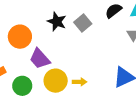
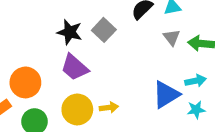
orange circle: (20, 37) -> (25, 82), moved
purple trapezoid: (40, 59) -> (75, 67), moved

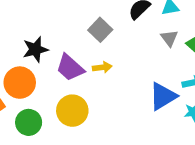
black star: (70, 32) -> (35, 49), moved, turned -30
yellow arrow: (109, 107) -> (102, 67), moved

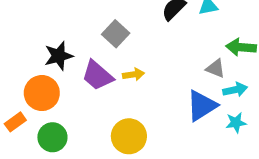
gray square: (100, 30) -> (116, 34), moved
gray triangle: (169, 38) -> (216, 69), moved, turned -30
yellow circle: (72, 111) -> (129, 136), moved

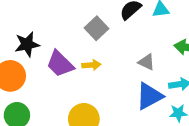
gray square: (116, 34) -> (96, 28), moved
gray triangle: (216, 69) -> (147, 62), moved

